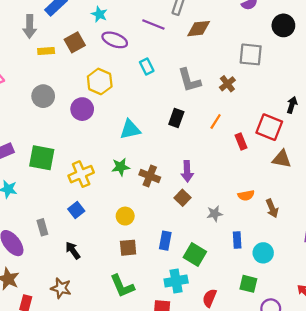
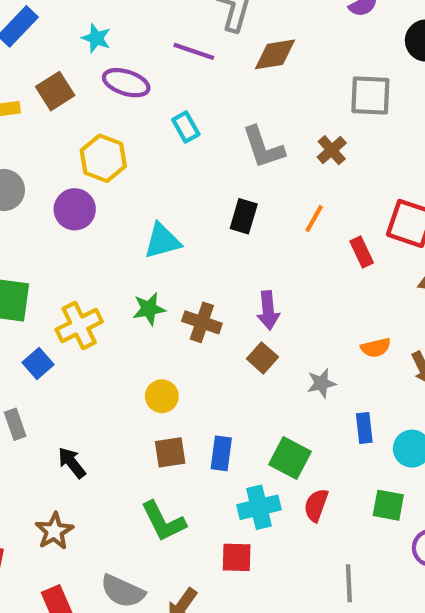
blue square: (76, 210) -> (38, 363), moved
blue rectangle: (165, 241) -> (221, 453), moved
brown star: (61, 288) -> (54, 531), turned 30
red semicircle: (209, 298) -> (316, 505), moved

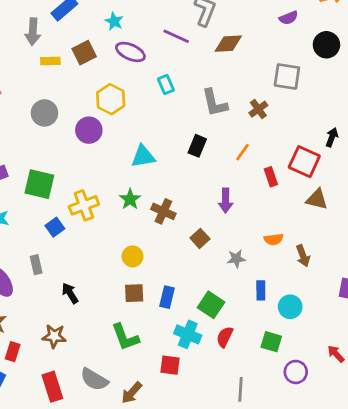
green star: (149, 309) -> (130, 199), turned -30
purple arrow: (268, 310) -> (226, 201), moved
cyan cross: (259, 507) -> (188, 334), turned 30
brown star: (54, 531) -> (54, 336), turned 30

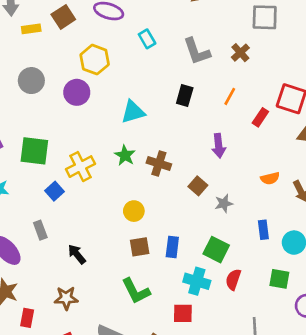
red rectangle: (271, 177) -> (260, 117), turned 60
gray star: (236, 259) -> (224, 203), moved

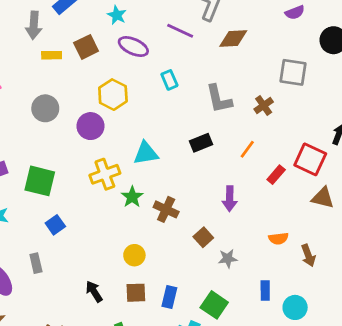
black rectangle: (185, 95) -> (201, 143), turned 45
yellow cross: (80, 167) -> (105, 174), moved
black arrow: (77, 254) -> (94, 292), moved

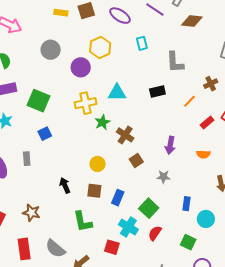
brown cross: (264, 106) -> (211, 84), moved
purple arrow: (230, 199) -> (170, 145), moved
brown square: (203, 237) -> (136, 160), moved
orange semicircle: (278, 239) -> (203, 154), moved

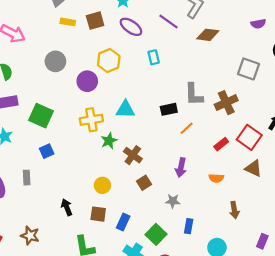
gray L-shape: (175, 62) -> (194, 95), moved
brown cross: (211, 84) -> (226, 103), size x1.5
orange line: (189, 101) -> (187, 128), moved
blue rectangle: (187, 204) -> (189, 226), moved

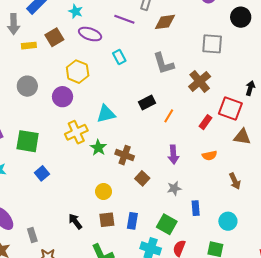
gray L-shape: (194, 95) -> (164, 63), moved
gray rectangle: (27, 178) -> (32, 235), moved

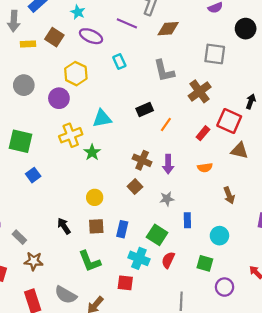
brown square: (54, 37) -> (54, 37), turned -30
brown cross: (125, 155) -> (142, 160), moved
gray rectangle: (32, 235) -> (19, 237), turned -32

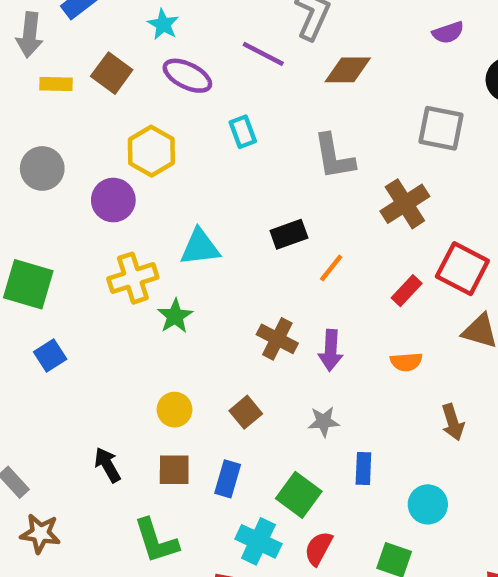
brown square: (135, 187) -> (246, 412), moved

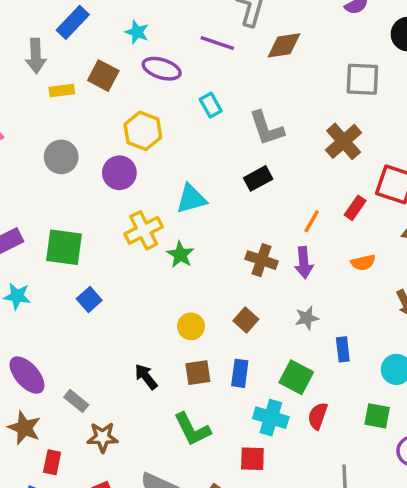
gray L-shape: (334, 157) -> (267, 128), moved
orange line: (331, 268) -> (312, 221), moved

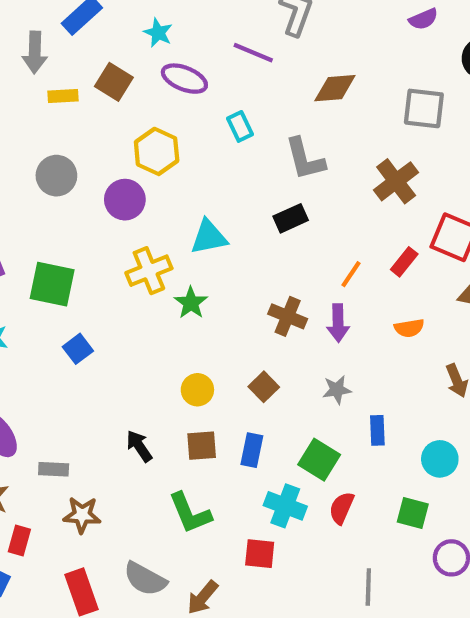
brown diamond: (284, 45) -> (335, 88), moved
gray rectangle: (76, 401) -> (54, 469), turned -40

